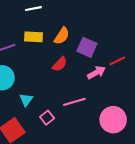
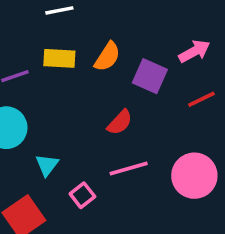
red semicircle: (60, 64) -> (120, 122), moved
pink arrow: (96, 73) -> (194, 51), moved
pink circle: (113, 120) -> (194, 176), moved

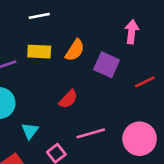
pink arrow: (194, 51) -> (132, 32), moved, turned -55
red semicircle: (120, 122) -> (68, 99), moved

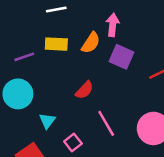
pink arrow: (132, 32) -> (113, 25), moved
pink line: (91, 133) -> (106, 123), turned 76

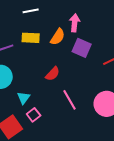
pink square: (73, 143) -> (34, 115), moved

